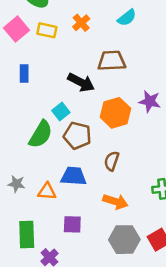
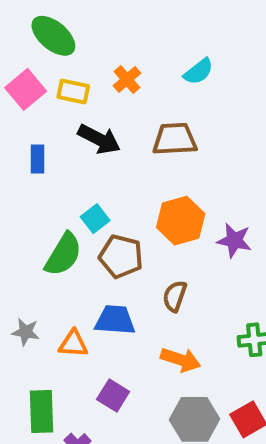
black arrow: (81, 82) -> (99, 139), moved
purple star: (150, 101) -> (234, 240), moved
purple square: (72, 224) -> (113, 396), turned 30

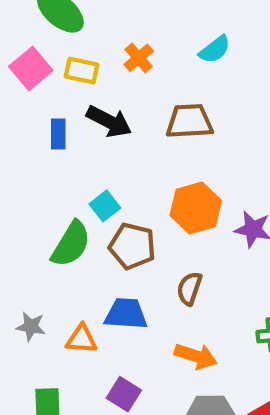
blue rectangle: (38, 159) -> (58, 134), moved

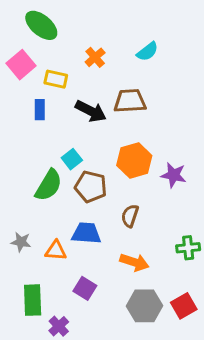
yellow rectangle: (82, 71) -> (56, 79), moved
black arrow: (109, 121) -> (91, 111), moved

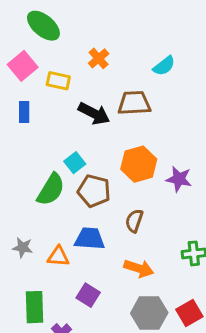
cyan semicircle: (147, 52) -> (164, 66), moved
blue rectangle: (40, 110) -> (24, 112), moved

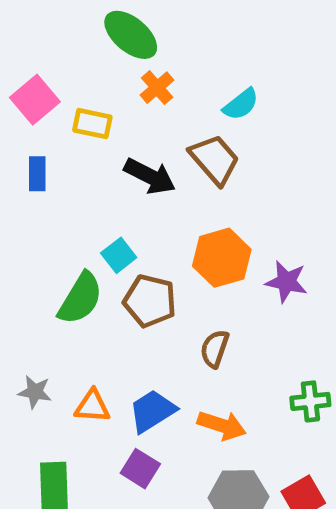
green ellipse: (43, 26) -> (131, 35), moved
cyan semicircle: (164, 66) -> (241, 104), moved
brown trapezoid: (134, 103) -> (215, 159), turned 52
blue trapezoid: (90, 239) -> (152, 411), moved, turned -36

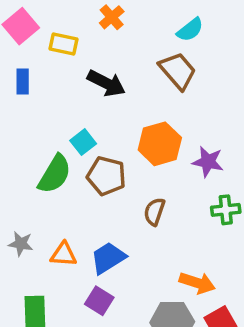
cyan semicircle: (241, 104) -> (190, 30), moved
brown trapezoid: (215, 159) -> (178, 71), moved
green cross: (310, 401) -> (226, 210), moved
orange arrow: (222, 425) -> (197, 283), moved

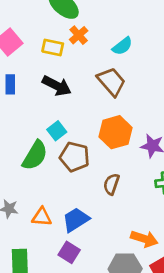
cyan semicircle: (190, 30) -> (122, 46), moved
yellow rectangle: (64, 44) -> (53, 47), moved
brown trapezoid: (178, 71) -> (111, 82), moved
black arrow: (106, 83) -> (57, 86), moved

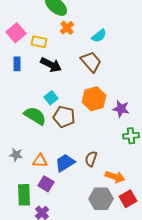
yellow rectangle: (53, 47) -> (39, 42), moved
green semicircle: (35, 155) -> (35, 116), turned -90
brown semicircle: (111, 184) -> (91, 159), moved
purple square: (69, 252) -> (46, 184), moved

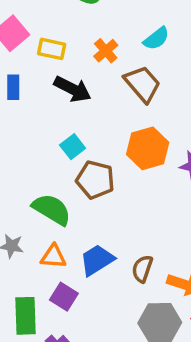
orange cross: (67, 28) -> (106, 51), moved
green semicircle: (35, 116) -> (52, 209), moved
brown semicircle: (91, 159) -> (142, 269), moved

